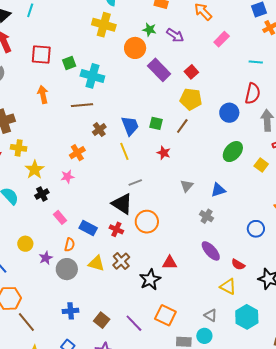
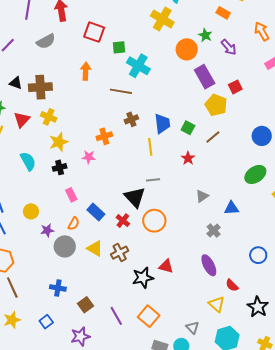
yellow pentagon: (191, 99) -> (216, 105), moved

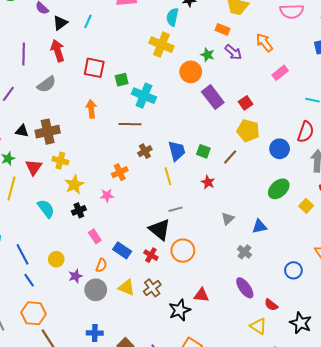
purple arrow: (229, 47) -> (233, 52), moved
yellow pentagon: (216, 105) -> (248, 131), moved

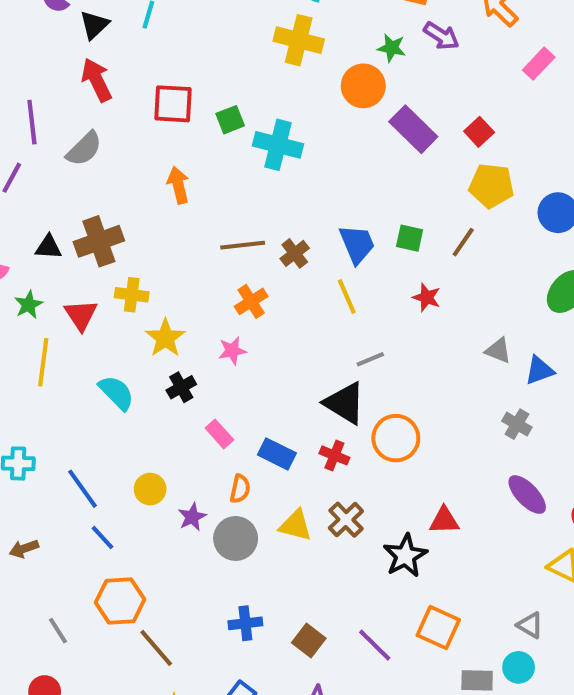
purple line: (24, 54) -> (32, 122), moved
brown line: (130, 124) -> (243, 245), moved
gray triangle: (228, 219) -> (498, 351), moved, turned -48

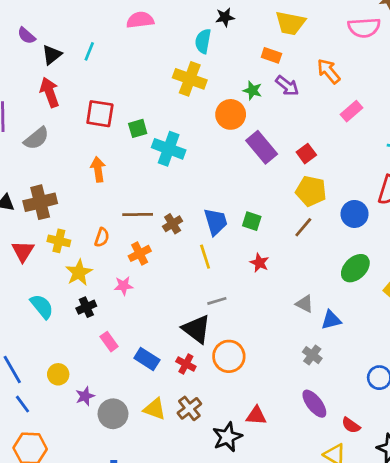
brown line: (463, 242) -> (303, 227), moved
orange semicircle: (240, 489) -> (102, 237), moved

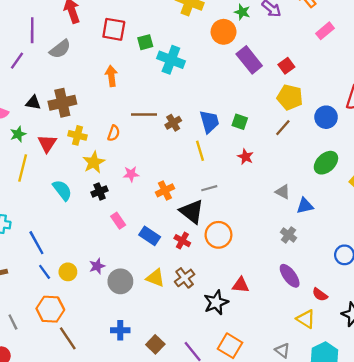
orange cross: (140, 253) -> (165, 190), moved
yellow circle: (58, 374) -> (68, 272), moved

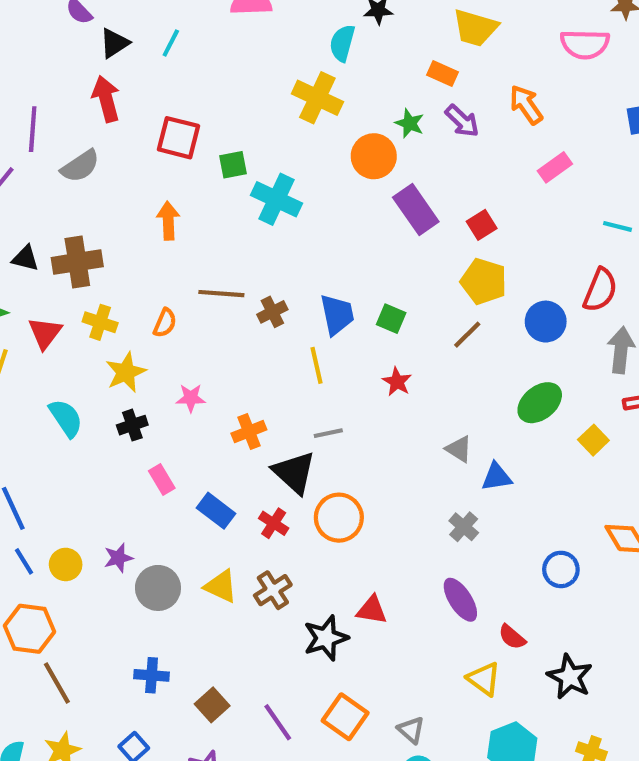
gray triangle: (282, 350) -> (411, 730), moved

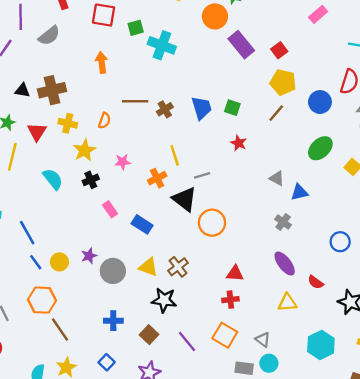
yellow line: (317, 365) -> (175, 155), moved
red cross: (274, 523) -> (230, 300), moved, turned -35
black star: (326, 638) -> (164, 300), moved, turned 30
yellow triangle: (484, 679) -> (287, 303), moved, turned -36

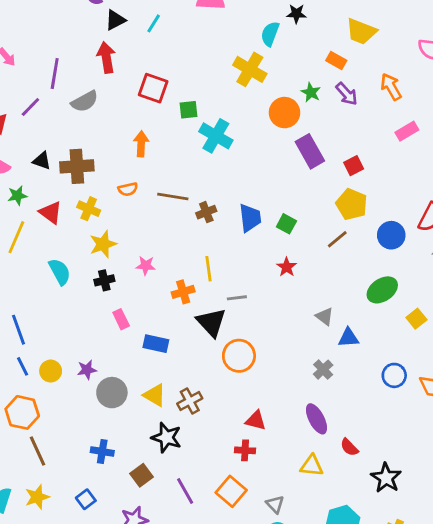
orange semicircle: (104, 121) -> (128, 189), moved, turned 49
red triangle: (37, 132) -> (51, 213), turned -36
blue rectangle: (142, 224) -> (156, 344), turned -30
blue circle: (340, 242) -> (394, 375), moved

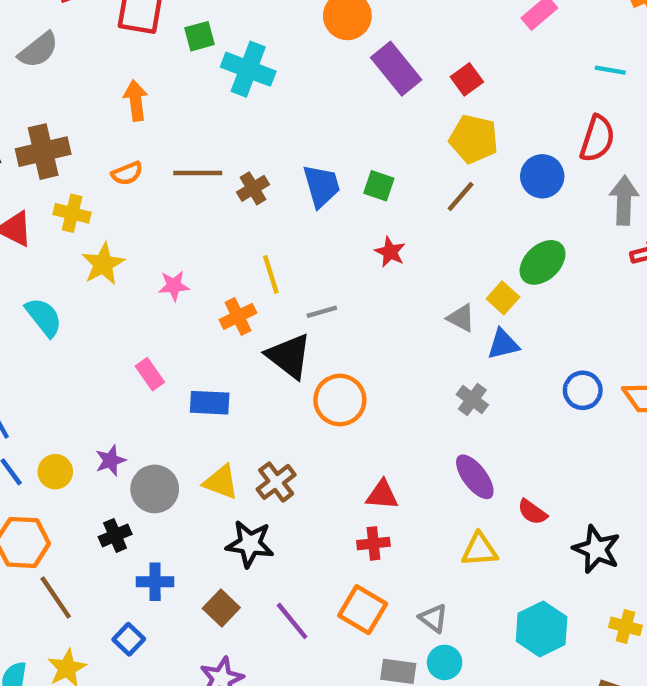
black cross: (104, 280) -> (115, 535), moved
yellow square: (416, 319) -> (503, 298), moved
blue square: (86, 499) -> (129, 639), moved

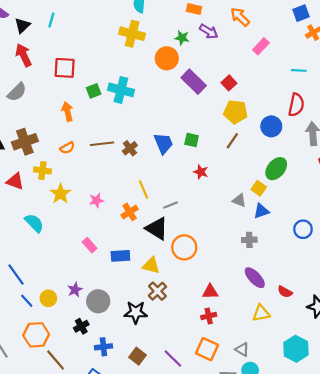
green square: (199, 36) -> (94, 91), moved
gray cross: (472, 400) -> (249, 240), turned -32
yellow triangle: (221, 482) -> (151, 265), moved
black star: (250, 544) -> (136, 312), moved

